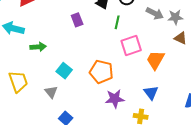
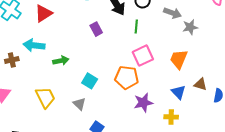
gray star: (175, 17) -> (190, 27), moved
brown triangle: (181, 38) -> (201, 84), moved
pink square: (131, 45) -> (143, 56), moved

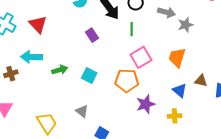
red triangle: (43, 13) -> (38, 24), turned -36
cyan square: (90, 81) -> (89, 76), moved
yellow trapezoid: (45, 97) -> (47, 123), moved

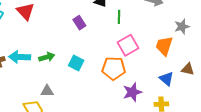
gray star: (186, 25) -> (182, 27), moved
cyan arrow: (32, 57) -> (20, 57), moved
gray triangle: (82, 111) -> (47, 91), moved, turned -40

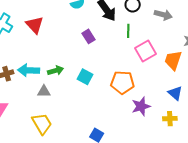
pink square: (128, 45) -> (146, 51), moved
gray triangle: (47, 91) -> (44, 91), moved

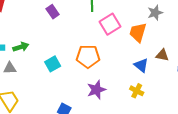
cyan square: (85, 77) -> (53, 64), moved, turned 35
purple star: (141, 106) -> (96, 90), moved
yellow cross: (170, 119) -> (137, 91), turned 32

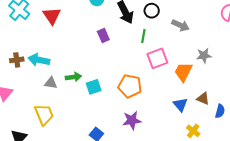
green arrow: (21, 47) -> (73, 77), moved
yellow cross: (137, 91) -> (193, 131), moved

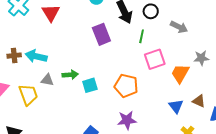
purple rectangle: (103, 35) -> (101, 34), size x1.5
yellow trapezoid: (44, 115) -> (28, 95), moved

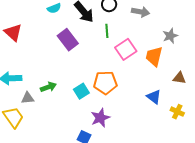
cyan square: (90, 85) -> (81, 91), moved
blue triangle: (176, 106) -> (154, 97), moved
purple star: (127, 120) -> (100, 118), moved

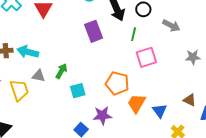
orange trapezoid: (154, 56) -> (137, 103), moved
green arrow: (48, 87) -> (61, 71), turned -56
cyan square: (81, 91) -> (78, 91), moved

